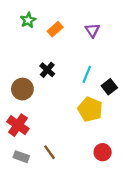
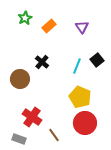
black square: (109, 87) -> (97, 60), moved
red cross: (18, 125) -> (32, 117), moved
brown line: (50, 152) -> (54, 135), moved
red circle: (103, 152) -> (85, 123), moved, size x1.5

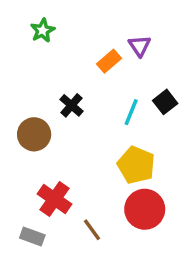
orange rectangle: (49, 26) -> (109, 61), moved

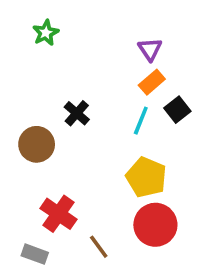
orange rectangle: (109, 61) -> (152, 82), moved

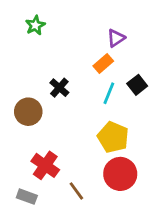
purple triangle: (150, 49) -> (116, 38), turned 30
orange rectangle: (152, 82) -> (103, 64), moved

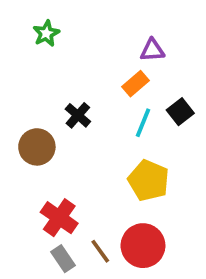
purple triangle: (116, 38) -> (152, 50), turned 30
red circle: (120, 174) -> (143, 246), moved
gray rectangle: (27, 197) -> (63, 259), moved, turned 36

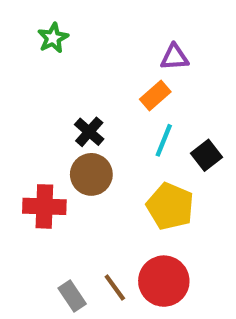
black square: (180, 112) -> (206, 155), moved
brown circle: (37, 147) -> (91, 174), moved
red cross: (59, 218) -> (44, 206), moved, turned -33

